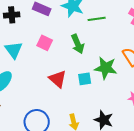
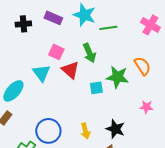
cyan triangle: (14, 50) -> (41, 73), moved
red triangle: (58, 79) -> (70, 70), moved

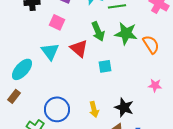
pink square: (56, 52) -> (57, 22), moved
green star: (117, 77) -> (126, 33), moved

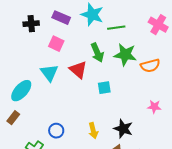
orange semicircle: (151, 44) -> (150, 66), turned 108
blue circle: (57, 109) -> (56, 131), size x0.6

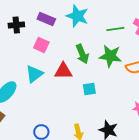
green line: (116, 28) -> (115, 29), moved
red triangle: (78, 70) -> (63, 71), turned -42
cyan triangle: (49, 73) -> (34, 74), turned 30

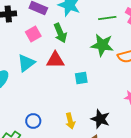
pink square: (41, 45) -> (33, 34), turned 35
green arrow: (82, 54) -> (60, 33), moved

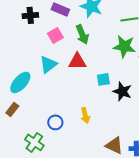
black star: (100, 119) -> (122, 91), moved
yellow arrow: (70, 121) -> (85, 115), moved

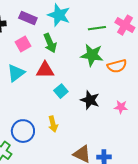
cyan square: (103, 79) -> (61, 91), moved, turned -32
blue circle: (55, 122) -> (23, 131), size x1.5

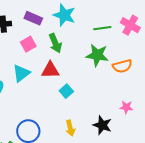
black star: (90, 100) -> (102, 125), moved
yellow arrow: (53, 124) -> (70, 128), moved

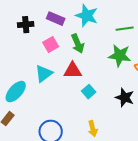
black star: (102, 125) -> (125, 98), moved

